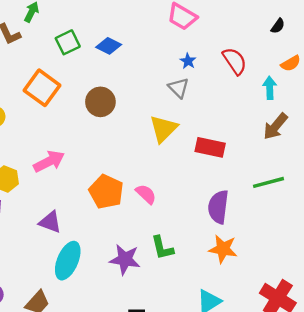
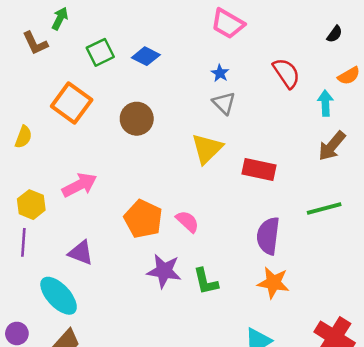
blue star: (188, 61) -> (220, 73), moved
purple star: (125, 259) -> (164, 271), moved
cyan ellipse: (68, 261) -> (59, 296), moved, turned -66

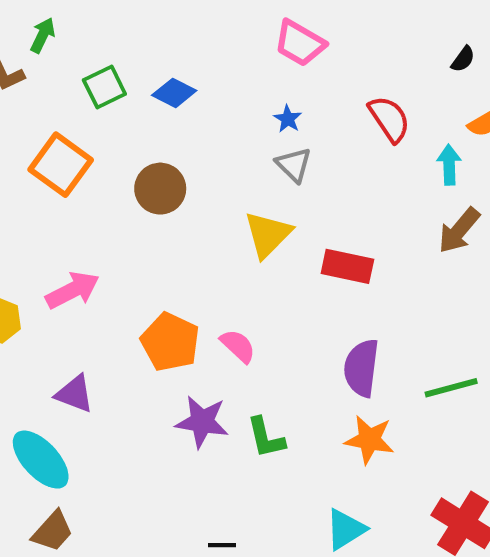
green line: (324, 209) -> (451, 388), moved

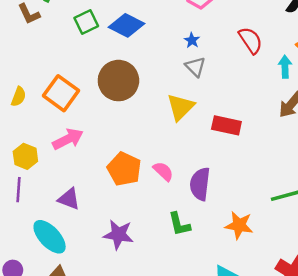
blue diamond: (174, 93) -> (126, 25), size x1.4
orange square: (61, 165) -> (61, 93), moved
brown circle: (160, 189) -> (118, 81), size x1.4
purple semicircle: (361, 368) -> (200, 184), moved
purple star: (202, 422) -> (118, 234), moved

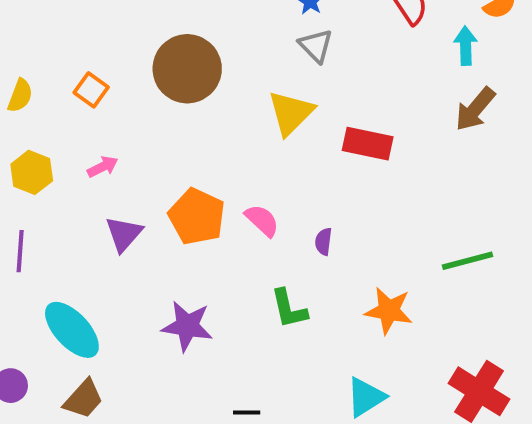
orange square: (61, 93) -> (91, 90), size x0.6
pink arrow: (68, 139) -> (103, 167), size x0.6
yellow hexagon: (25, 156) -> (32, 172), moved
purple semicircle: (200, 184) -> (323, 242), size x0.5
purple triangle: (69, 199) -> (124, 234), moved, turned 50

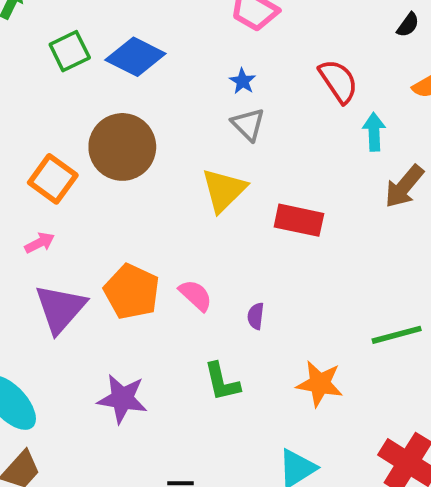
cyan arrow: (466, 46) -> (374, 132), moved
orange square: (91, 90) -> (53, 179), moved, size x1.4
purple triangle: (124, 234) -> (60, 309), size x1.4

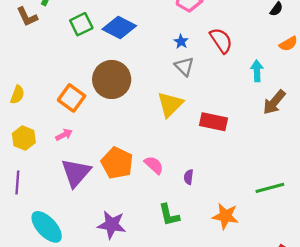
red semicircle: (338, 81) -> (221, 40), moved

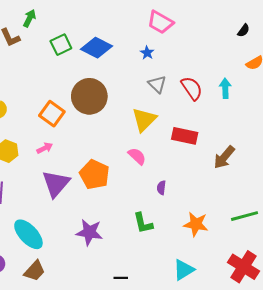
red semicircle: (221, 40) -> (192, 88), moved
blue star: (181, 42) -> (147, 53), moved
brown arrow: (274, 102) -> (224, 157), moved
pink semicircle: (154, 165) -> (137, 156), moved
green line: (270, 188) -> (245, 216), moved

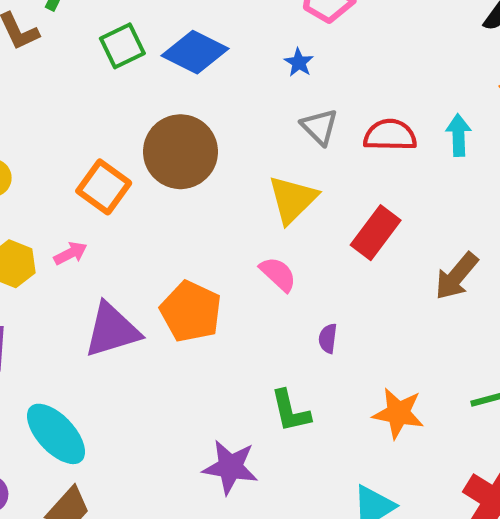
red semicircle: (192, 88) -> (390, 135), turned -55
red rectangle: (185, 136) -> (376, 233), turned -65
pink arrow: (45, 148) -> (71, 253), moved
purple triangle: (56, 184) -> (112, 330), turned 32
purple star: (89, 232) -> (230, 467), moved

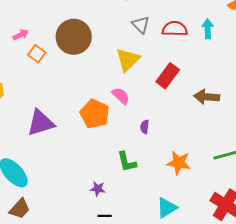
orange square: (104, 187) -> (37, 54), size x0.7
pink arrow: (71, 253) -> (21, 35), moved
brown arrow: (456, 276) -> (207, 97), turned 55
orange pentagon: (191, 311) -> (95, 114), moved
purple star: (230, 467) -> (98, 189), size x0.6

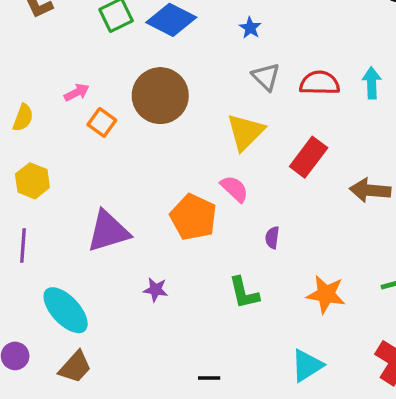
purple star: (98, 189) -> (156, 290), moved

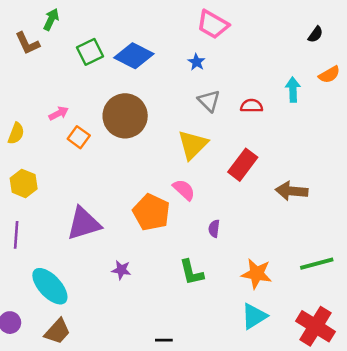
red semicircle: (320, 83) -> (252, 106), size x0.7
cyan arrow: (372, 83) -> (293, 90), moved
cyan triangle: (307, 365) -> (254, 316), moved

